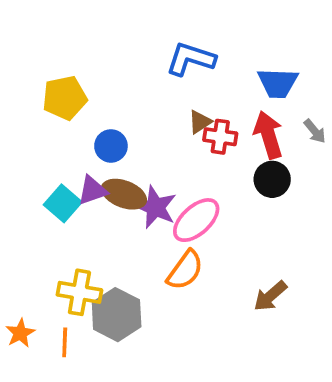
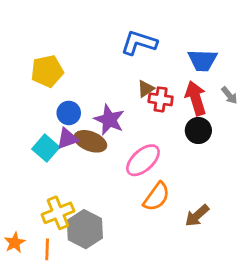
blue circle: (111, 146) -> (69, 113), moved
purple star: (155, 207) -> (109, 120), moved
orange semicircle: (185, 270) -> (156, 197), moved
yellow cross: (79, 292) -> (58, 213), turned -32

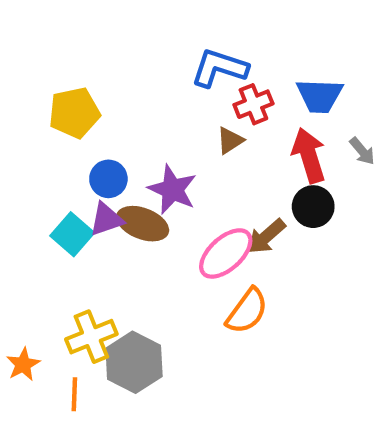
red cross: (161, 99) -> (253, 104), moved, turned -30
brown arrow: (197, 216) -> (266, 236), moved
orange star: (15, 243) -> (23, 364), moved

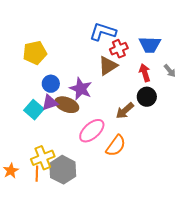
brown triangle: (230, 140) -> (108, 66), size x1.5
red arrow: (309, 155) -> (145, 73), size x0.7
pink ellipse: (226, 253) -> (92, 131), moved
orange line: (74, 394) -> (37, 174), moved

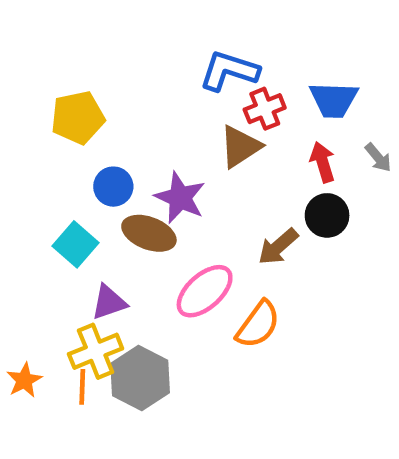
purple triangle: (50, 103) -> (109, 302), moved

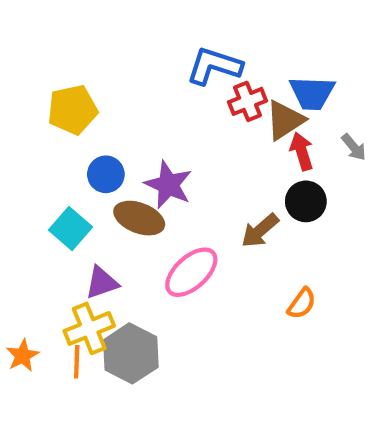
brown triangle: (240, 146) -> (285, 120), moved
orange semicircle: (258, 325) -> (302, 303), moved, size x0.7

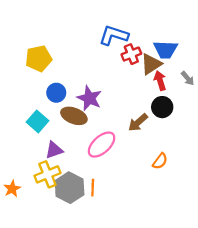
orange line: (77, 362) -> (93, 188), moved

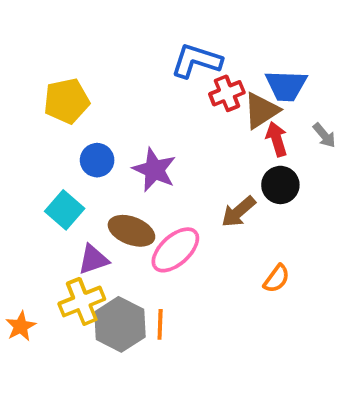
brown ellipse: (74, 116) -> (131, 231), moved

